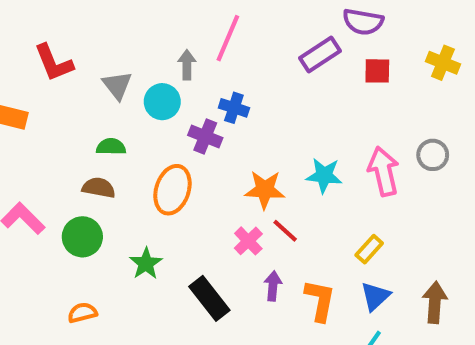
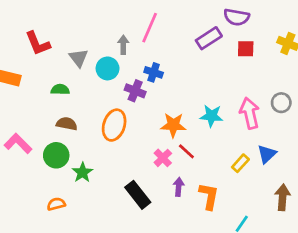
green semicircle: (111, 147) -> (60, 90), moved
green star: (146, 263) -> (83, 172), moved
blue triangle: (375, 296) -> (267, 154), moved

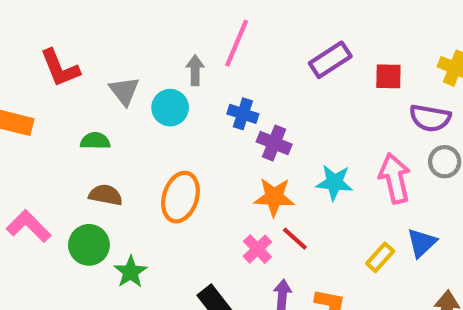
purple semicircle: (236, 17) -> (430, 118), moved
purple cross: (135, 91) -> (274, 143), moved

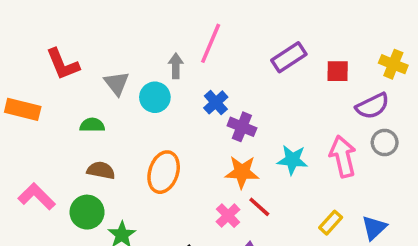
blue cross: (243, 114) -> (216, 102), turned 30
purple semicircle: (430, 118) -> (372, 106), turned -36
blue triangle: (422, 243) -> (374, 228), moved

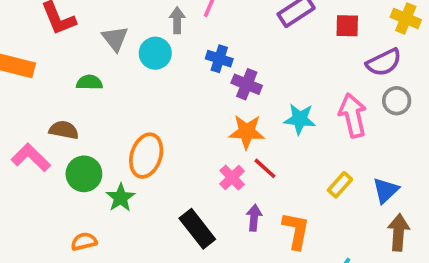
blue cross: (216, 102) -> (219, 59), turned -30
brown semicircle: (101, 170) -> (64, 130), moved
orange ellipse: (164, 172) -> (146, 156), moved

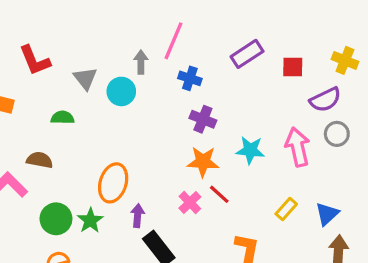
blue cross: (219, 59) -> (190, 78), moved
green circle: (84, 174) -> (56, 219), moved
purple arrow: (254, 218) -> (138, 216), moved

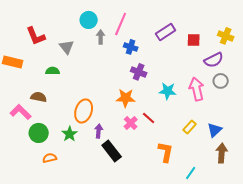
cyan circle: (121, 91) -> (89, 20), moved
orange star: (203, 162) -> (126, 98), moved
green circle: (56, 219) -> (39, 133), moved

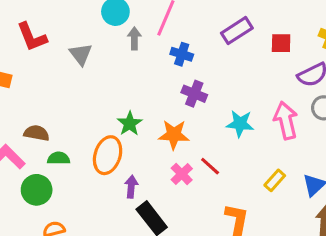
green semicircle: (53, 71) -> (59, 158), moved
green star: (70, 134) -> (130, 124), moved

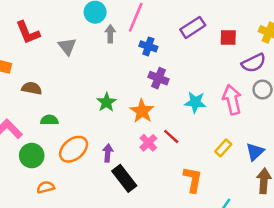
brown semicircle: (37, 133) -> (32, 88), moved
orange star: (174, 135) -> (142, 111), turned 30
orange ellipse: (108, 155) -> (74, 149), moved, turned 32
green semicircle: (59, 158) -> (49, 120), moved

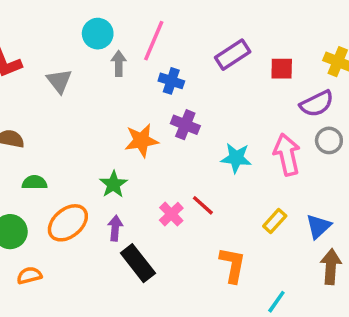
green star: (107, 102) -> (113, 184), moved
orange star: (142, 111) -> (141, 140), moved, turned 30

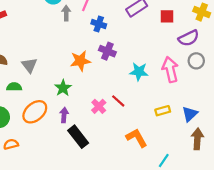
gray triangle: (59, 81) -> (29, 65), moved
yellow rectangle: (275, 221) -> (163, 111), turned 32
orange L-shape: (233, 265) -> (137, 138), turned -40

